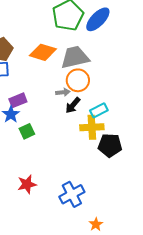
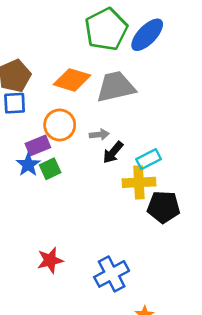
orange circle: (78, 80) -> (60, 125), moved
green square: (27, 131) -> (50, 169), moved

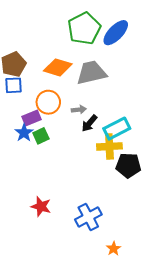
cyan rectangle: (149, 159) -> (117, 129), size x1.4
red star: (50, 260) -> (41, 206), turned 30

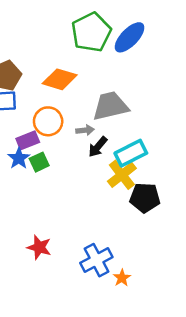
gray trapezoid: (91, 73) -> (110, 106), moved
yellow cross: (109, 146) -> (122, 175), turned -35
orange star: (114, 249) -> (122, 278), moved

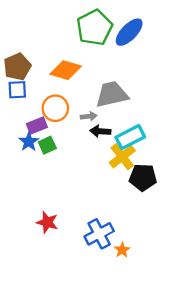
black arrow: (98, 147) -> (100, 131), turned 54

